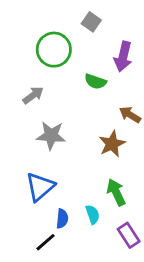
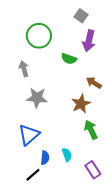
gray square: (91, 22) -> (81, 16), moved
gray arrow: (33, 95) -> (24, 69), turned -70
green arrow: (116, 192) -> (91, 130), moved

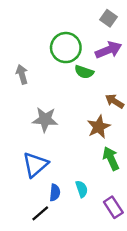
gray square: (81, 16) -> (108, 18), moved
green circle: (39, 36) -> (66, 48), moved
purple arrow: (89, 41) -> (108, 50), turned -125
gray arrow: (24, 69) -> (22, 74), moved

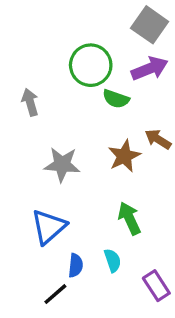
gray square: (108, 18) -> (150, 25), size x1.5
brown star: (99, 127) -> (124, 156), moved
green arrow: (111, 158) -> (129, 218), moved

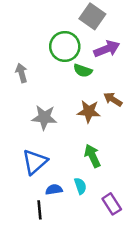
gray square: (150, 25) -> (92, 16), moved
brown star: (124, 156) -> (89, 111), turned 30
blue semicircle: (76, 265) -> (54, 190), turned -105
black line: (55, 294) -> (40, 210), turned -54

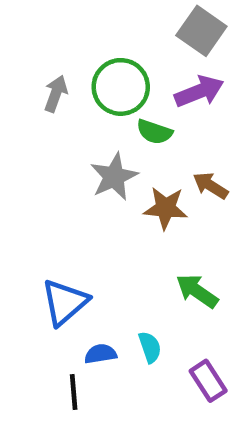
gray square: (92, 16) -> (201, 31), moved
gray arrow: (21, 73) -> (56, 94), moved, turned 36
gray star: (44, 117) -> (114, 177), moved, turned -30
green arrow: (92, 156) -> (197, 291), moved, turned -30

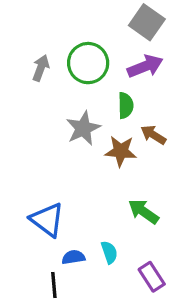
green semicircle: (154, 132) -> (126, 105), moved, turned -110
blue triangle: (65, 302) -> (47, 220), turned -42

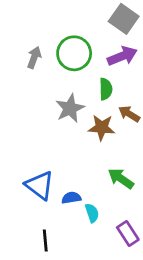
blue semicircle: (73, 257) -> (71, 198), moved

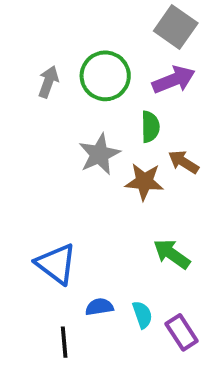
blue semicircle: (71, 198) -> (99, 307), moved
cyan semicircle: (92, 213) -> (142, 315), moved

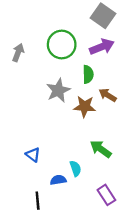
gray arrow: (48, 82) -> (18, 53), moved
blue triangle: (56, 264) -> (33, 155), size x0.6
cyan semicircle: (142, 315) -> (75, 168), moved

